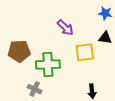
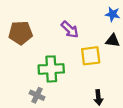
brown pentagon: (19, 51) -> (21, 33), moved

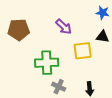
gray cross: (37, 95) -> (59, 87), moved

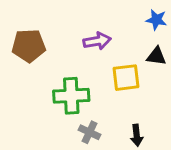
purple arrow: (64, 27) -> (97, 41), turned -54

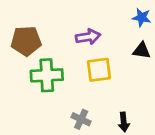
yellow square: (126, 78) -> (99, 70), moved
green cross: (71, 96) -> (47, 75), moved

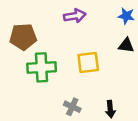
purple arrow: (88, 37) -> (75, 16), moved

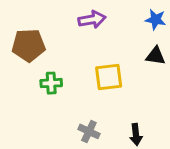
green cross: (42, 67) -> (51, 83), size x0.6

